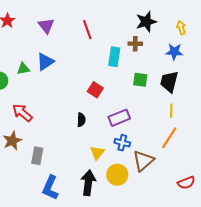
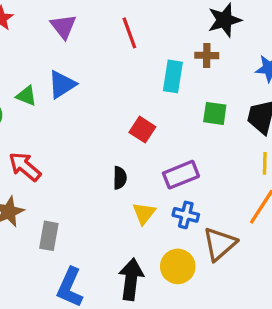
green triangle: (23, 69) -> (26, 96), turned 32
yellow triangle: (97, 153) -> (144, 213), moved

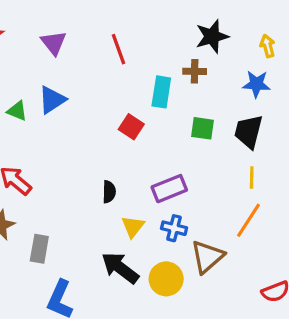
red square: (142, 130) -> (131, 127), moved
black arrow: (131, 279) -> (120, 268), moved, turned -60

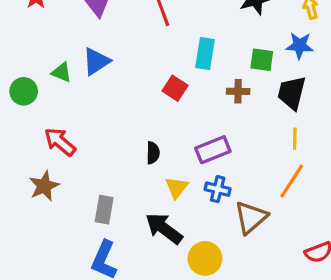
brown cross: (195, 71) -> (238, 91), moved
green square: (203, 128) -> (262, 60), moved
gray rectangle: (39, 249) -> (104, 210), moved
yellow circle: (166, 279) -> (205, 258), moved

